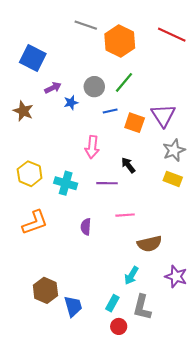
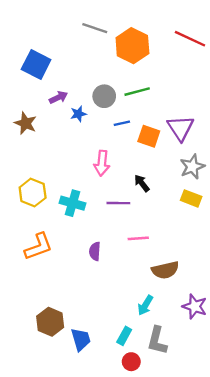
green line: (124, 82) -> (137, 92), turned 35

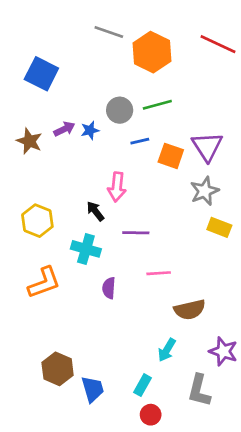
purple arrow: (58, 97) -> (64, 129), moved
gray star: (192, 167) -> (204, 191), moved
black arrow: (142, 183) -> (95, 211), moved
cyan cross: (73, 203) -> (86, 249), moved
gray L-shape: (157, 341) -> (199, 390), moved

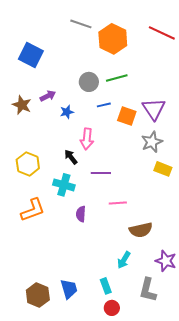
blue star: (90, 130) -> (67, 112), moved
brown hexagon: (58, 369) -> (38, 295), moved
cyan rectangle: (143, 385) -> (106, 286), turned -49

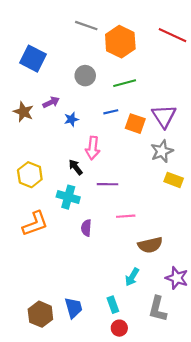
gray circle: (89, 82) -> (85, 76), moved

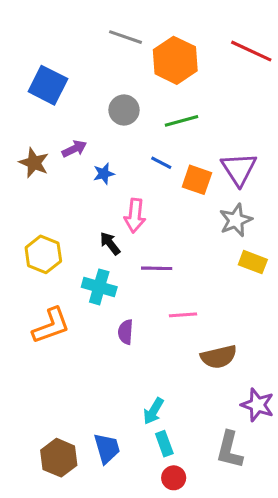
blue line: (111, 112) -> (161, 163), turned 40
cyan arrow: (132, 277) -> (153, 411), moved

